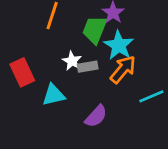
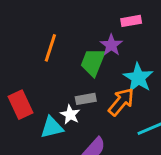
cyan star: (119, 45) -> (138, 78), moved
white star: (72, 61) -> (70, 115), moved

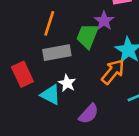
gray rectangle: (86, 99) -> (57, 53), moved, size x1.5
cyan triangle: (52, 127) -> (51, 95), turned 40

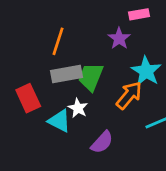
green trapezoid: (87, 36) -> (91, 77), moved

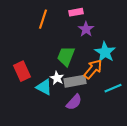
pink rectangle: (139, 14) -> (76, 12), moved
orange line: (58, 41) -> (43, 19), moved
gray rectangle: (67, 74) -> (75, 81), moved

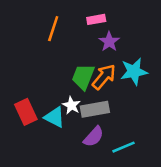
cyan star: (105, 52) -> (134, 72), turned 30
orange arrow: (93, 69) -> (104, 77), moved
red rectangle: (22, 71) -> (26, 112), moved
cyan line: (113, 88) -> (124, 147), moved

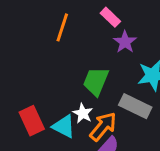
pink rectangle: (96, 19) -> (110, 17), turned 54
orange arrow: (104, 77) -> (103, 126), moved
gray rectangle: (95, 109) -> (135, 106), moved, turned 36

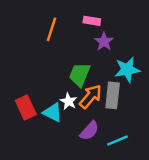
pink rectangle: (110, 17) -> (92, 21), turned -35
gray rectangle: (135, 106) -> (113, 95), turned 70
orange arrow: (103, 126) -> (91, 97), moved

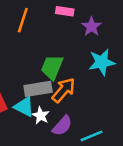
purple star: (104, 42) -> (92, 27), moved
gray rectangle: (113, 95) -> (38, 89), moved, turned 75
white star: (69, 101) -> (41, 116), moved

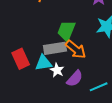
orange arrow: (64, 90) -> (76, 49), turned 90
cyan triangle: (24, 107) -> (44, 63), turned -36

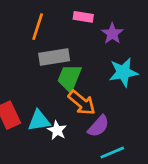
gray rectangle: (55, 48) -> (54, 57), moved
purple semicircle: (75, 79) -> (98, 126), moved

